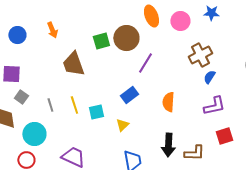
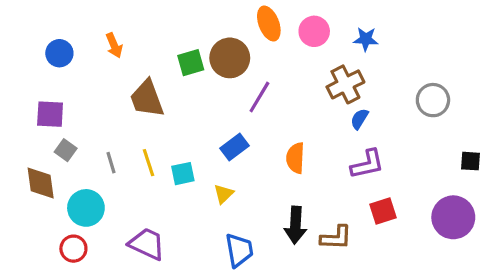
blue star: (211, 13) -> (366, 39), moved

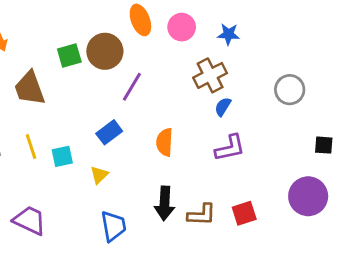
red square: (383, 211) -> (244, 213), moved

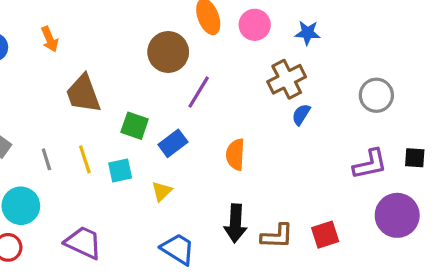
green square: (69, 56) -> (135, 126), moved, turned 35
purple L-shape: (230, 148) -> (370, 164), moved
blue trapezoid: (113, 226) -> (178, 249), turned -48

